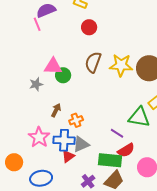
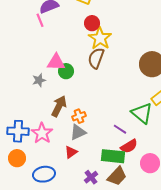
yellow star: (121, 65) -> (100, 38), moved, turned 30
brown arrow: (56, 110) -> (59, 106), size x1.5
green triangle: (139, 117) -> (142, 113), turned 30
blue cross: (64, 140) -> (18, 131), moved
gray triangle: (81, 144) -> (78, 132), moved

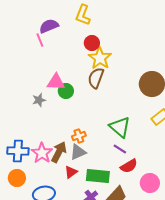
brown arrow: (59, 106) -> (59, 152), moved
green triangle: (142, 113) -> (120, 127), moved
green rectangle: (113, 156) -> (98, 176), moved

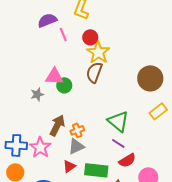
pink line: (40, 40) -> (63, 34), moved
brown arrow: (59, 152) -> (57, 125), moved

